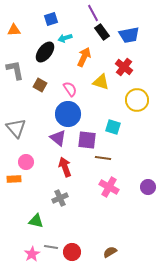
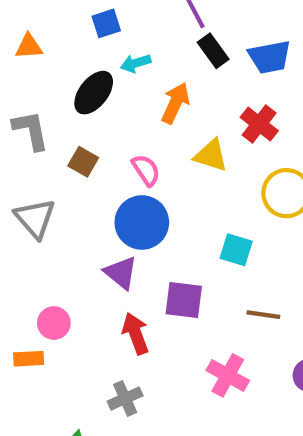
gray triangle: (16, 128) -> (35, 218), moved
purple square: (87, 140) -> (184, 300), moved
brown line: (103, 158) -> (263, 315), moved

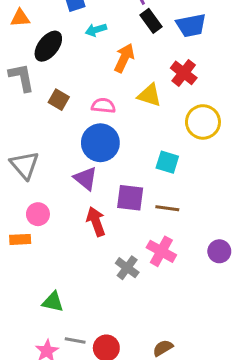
black ellipse: (94, 93) -> (48, 46), moved
pink semicircle: (146, 170) -> (103, 106), turned -50
gray triangle: (35, 218) -> (25, 165), moved
brown line: (263, 315) -> (167, 208), moved
gray cross: (125, 398) -> (127, 268), moved, turned -30

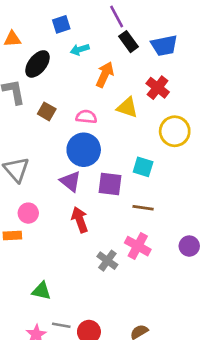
purple square: (130, 198) -> (110, 184), moved

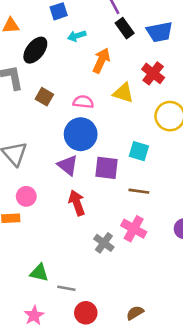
gray line: (61, 325) -> (66, 288), moved

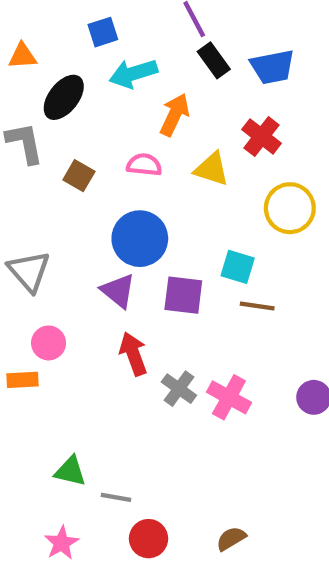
cyan arrow: (77, 36) -> (133, 73), size x1.5
pink semicircle: (83, 102) -> (144, 165), moved
brown line: (139, 191) -> (257, 306), moved
gray cross: (104, 243) -> (179, 389), moved

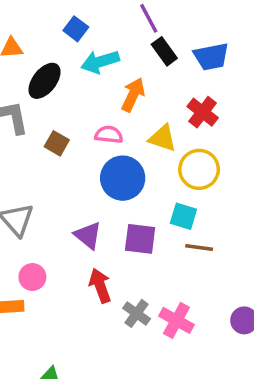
blue square: (103, 32) -> (76, 29), turned -35
yellow circle: (290, 208) -> (199, 169), moved
blue circle: (140, 239) -> (123, 178), moved

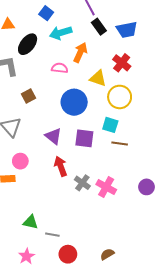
pink semicircle: (109, 135) -> (60, 68), moved
brown square: (57, 143) -> (29, 96), moved, turned 32

